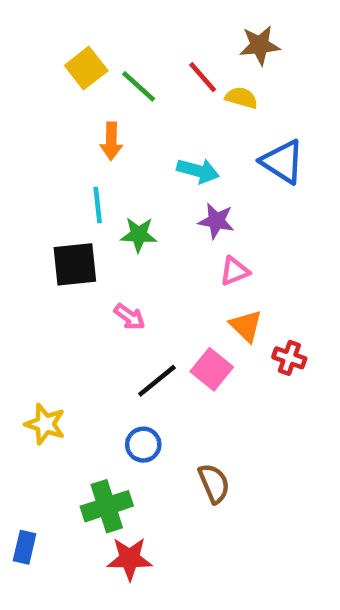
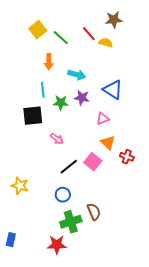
blue triangle: (282, 162) -> (113, 90), moved
cyan arrow: (198, 171) -> (77, 75), moved
purple star: (216, 221) -> (82, 98), moved
green cross: (107, 506) -> (71, 222), moved

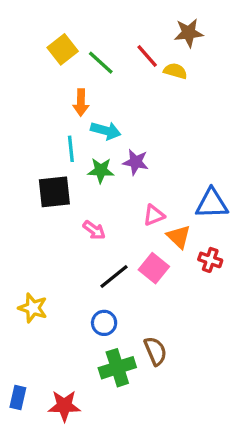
cyan arrow: (77, 75) -> (106, 131), moved
blue triangle: (113, 90) -> (212, 204), moved, turned -35
pink triangle: (103, 119) -> (154, 215), moved
red star: (57, 245) -> (64, 406), moved

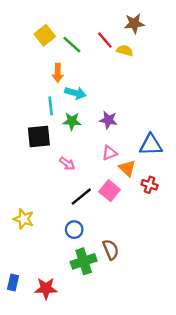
purple star: (136, 162) -> (108, 120), moved

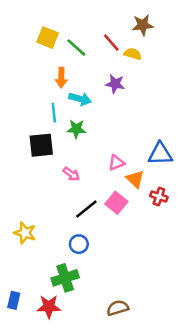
yellow square: (45, 35) -> (48, 38), turned -30
purple star: (108, 120) -> (115, 84), moved
brown semicircle: (111, 250) -> (118, 308), moved, turned -84
green cross: (84, 261) -> (65, 278), moved

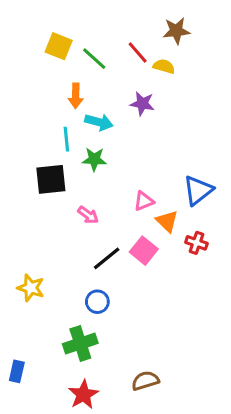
blue triangle: (160, 154) -> (198, 190), turned -36
red star: (49, 307) -> (83, 395), moved, turned -30

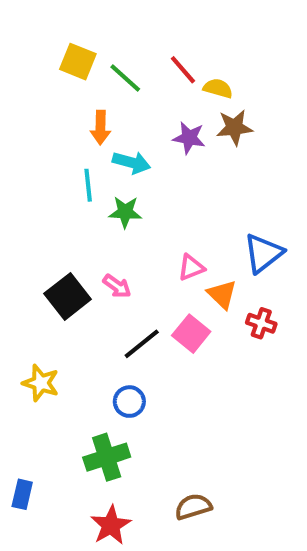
brown star: (176, 31) -> (234, 127), moved
black square: (51, 179) -> (68, 296), moved, turned -32

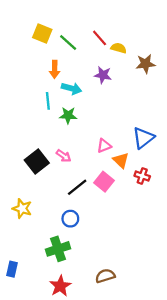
brown star: (234, 127) -> (146, 64), moved

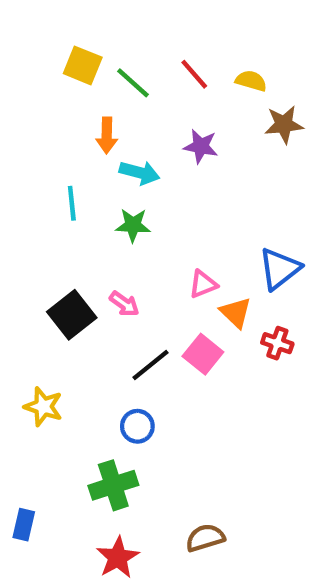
yellow semicircle: (119, 48) -> (251, 81), moved
cyan line: (48, 101) -> (72, 203), moved

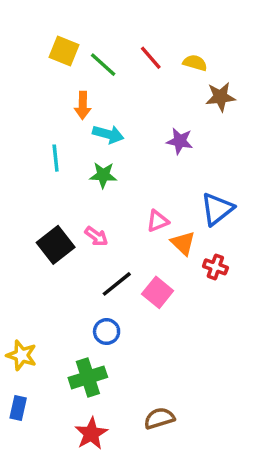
purple star: (201, 146) -> (180, 141), moved
pink square: (203, 354) -> (158, 292), moved
yellow star: (43, 407) -> (22, 355), moved

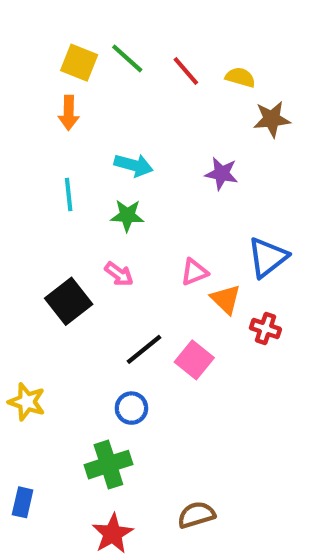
green line: (103, 65) -> (127, 58), moved
orange arrow: (83, 105) -> (69, 113), moved
pink arrow: (96, 236) -> (119, 274), moved
yellow star: (22, 355) -> (27, 402), moved

